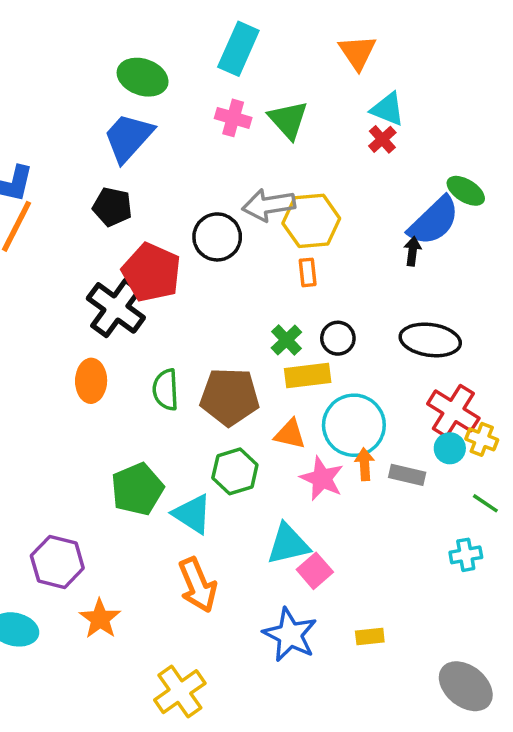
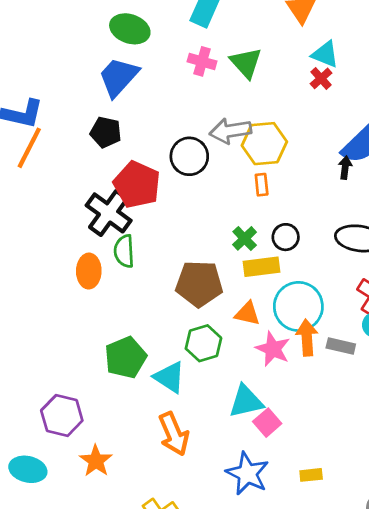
green semicircle: (166, 390) -> (124, 251), moved
orange arrow: (365, 464) -> (307, 338), size x1.4

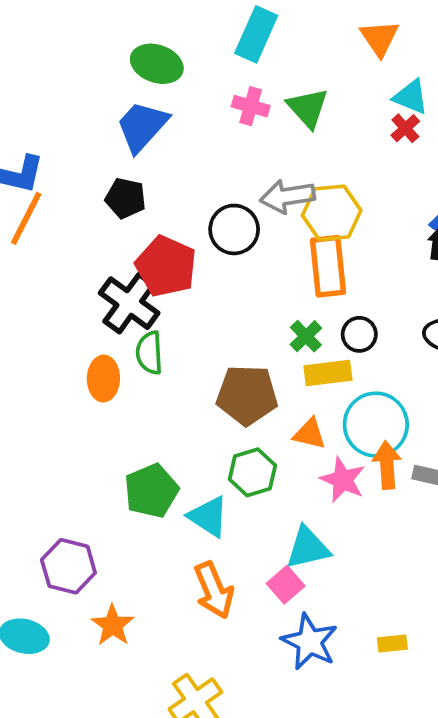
orange rectangle: (262, 185) -> (328, 266), size x2.0
pink square: (267, 423) -> (286, 585), moved

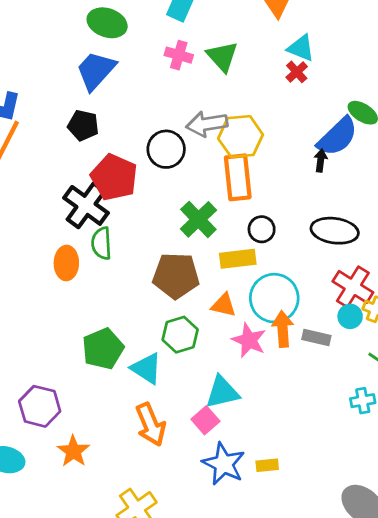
green cross: (306, 336) -> (198, 219), moved, size x1.5
yellow rectangle: (392, 644) -> (267, 465), moved

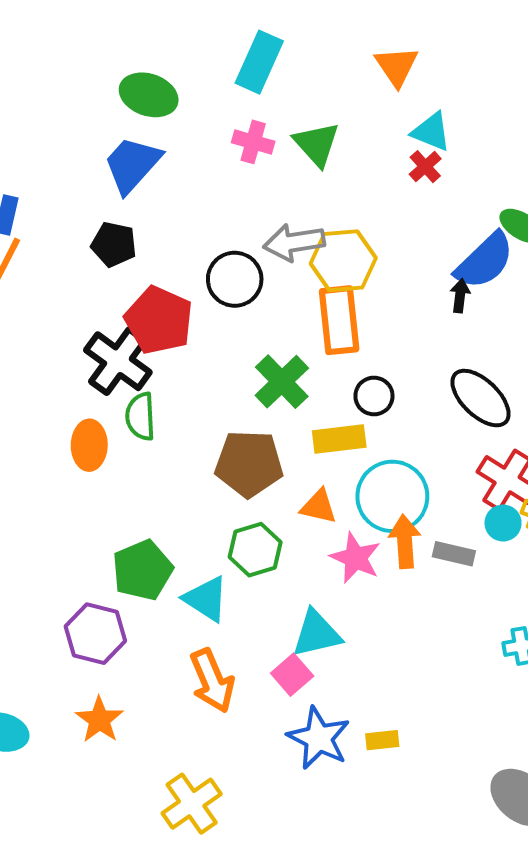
black ellipse: (335, 231) -> (480, 398), turned 36
purple hexagon: (40, 406) -> (95, 634), moved

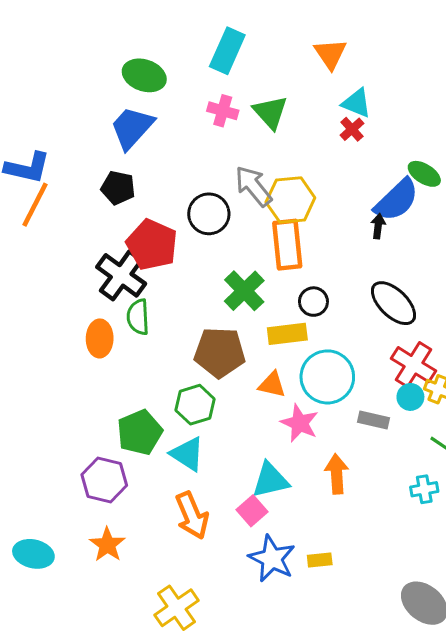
gray arrow: (294, 242) -> (253, 186), turned 60
orange arrow: (405, 541) -> (337, 474), moved
green hexagon: (255, 550) -> (195, 405), moved

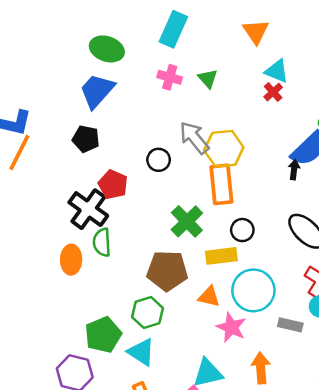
green triangle: (270, 112) -> (208, 79), size x0.7
black circle: (209, 214) -> (159, 160), size x0.7
red pentagon: (152, 245) -> (113, 184), size x0.7

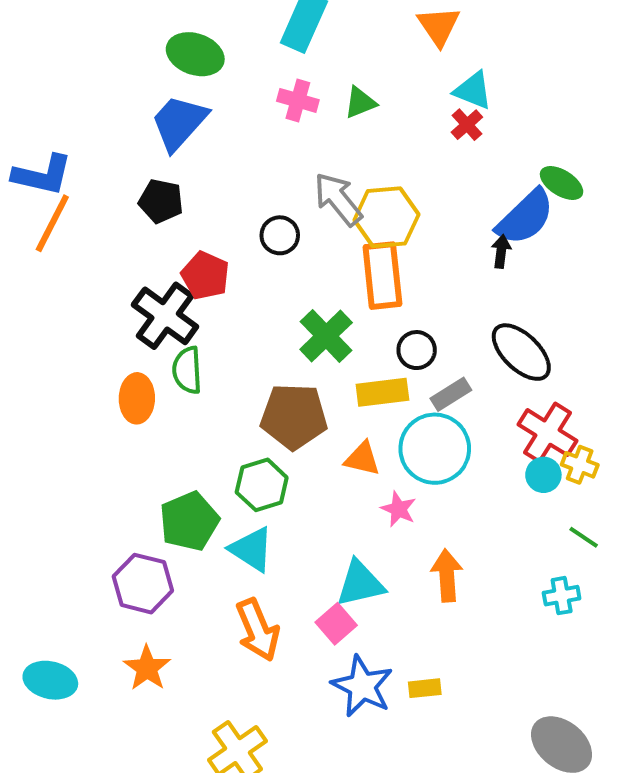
green triangle: (208, 79) -> (360, 102), turned 50
gray rectangle: (290, 325) -> (451, 394), moved, turned -45
pink star: (231, 327) -> (399, 509), size x0.7

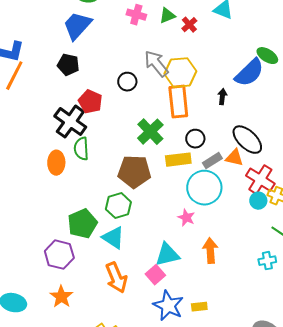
red cross: (467, 125) -> (189, 25), moved
black arrow: (501, 251) -> (222, 97), moved
orange triangle: (362, 459) -> (234, 158), moved

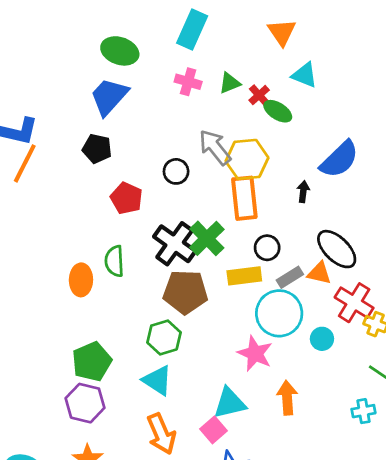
green ellipse: (267, 56) -> (278, 111), moved
black cross: (70, 122) -> (175, 244), moved
cyan circle: (258, 201) -> (322, 339), moved
pink star: (186, 218) -> (255, 354), size x1.5
green pentagon: (82, 224) -> (92, 362), moved

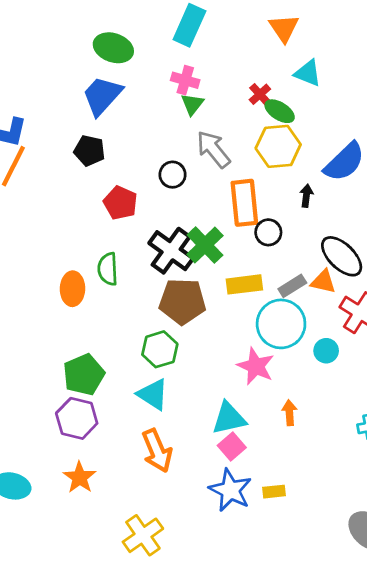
green triangle: (230, 83) -> (192, 104), moved, turned -30
yellow hexagon: (247, 159) -> (278, 146), moved
black circle: (267, 248) -> (268, 232), moved
orange arrow: (287, 398) -> (289, 413), size x0.7
pink square: (214, 430) -> (232, 447), moved

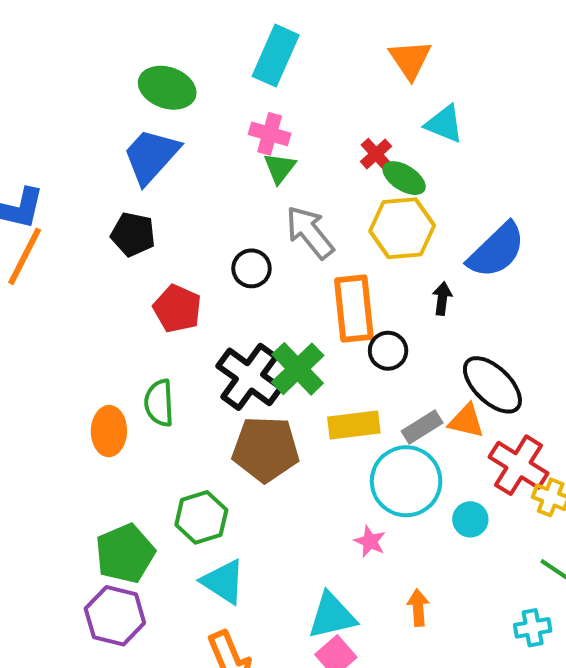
green hexagon: (160, 349) -> (201, 517), moved
pink star: (256, 366) -> (370, 541), size x0.6

